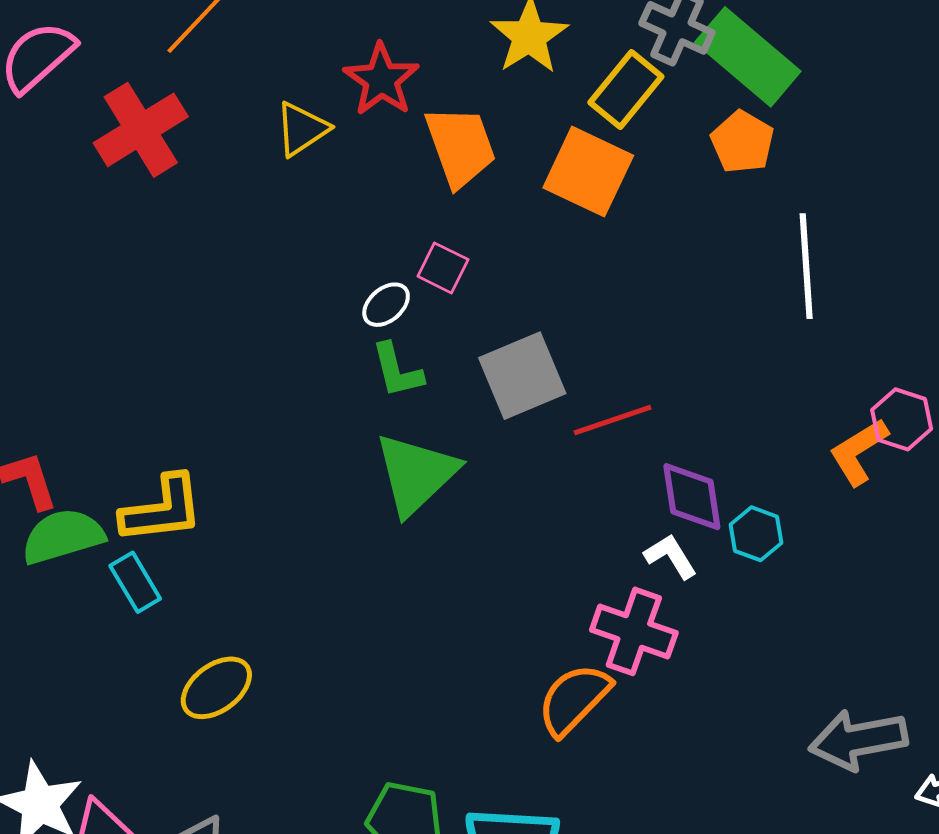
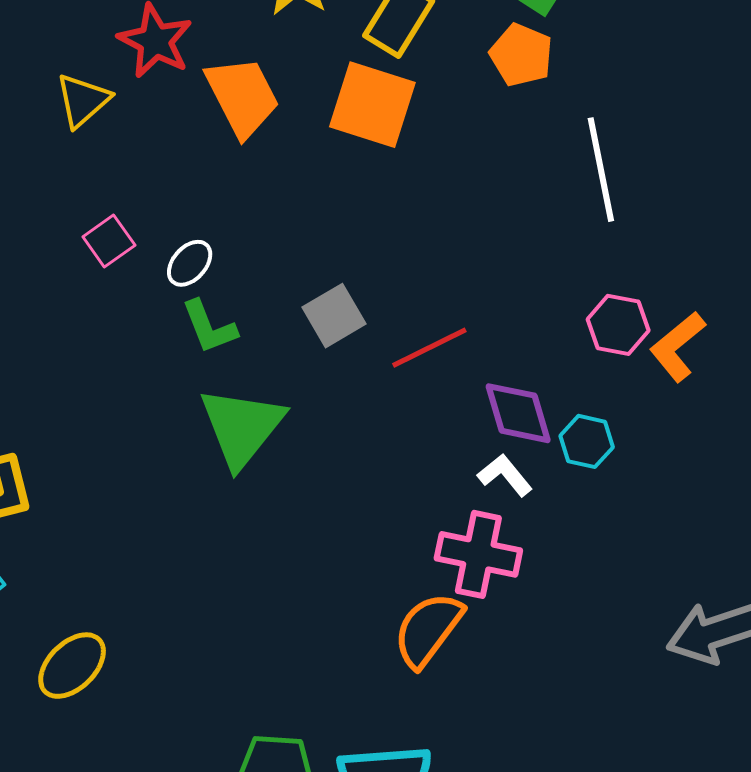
pink square: (443, 268) -> (109, 241), moved, turned 36
gray square: (522, 376) -> (334, 316), size x0.7
pink hexagon: (902, 419) -> (618, 325), moved

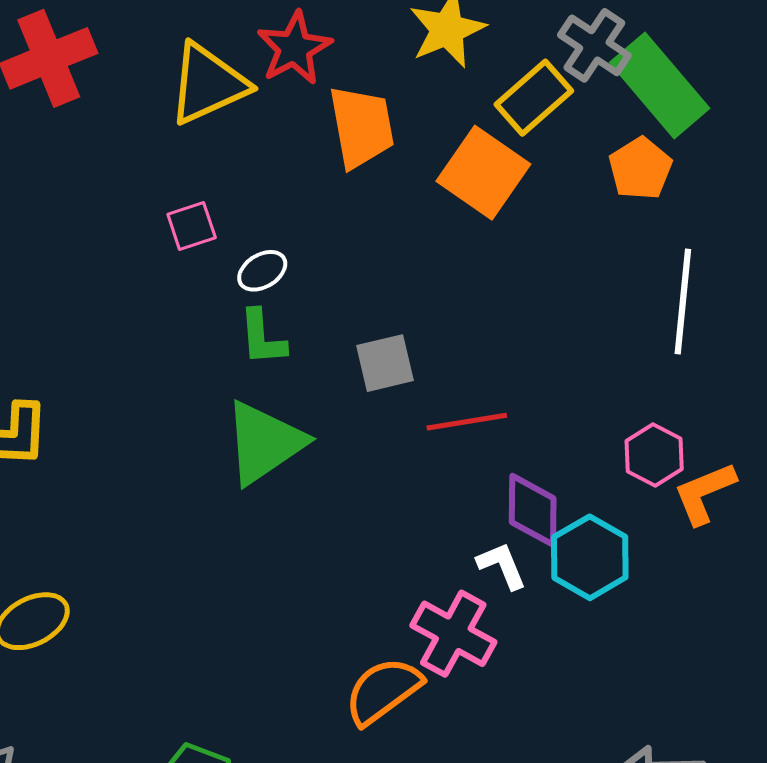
yellow triangle: (83, 100) -> (208, 84), size x1.5
cyan hexagon: (587, 441) -> (590, 557), size x1.5

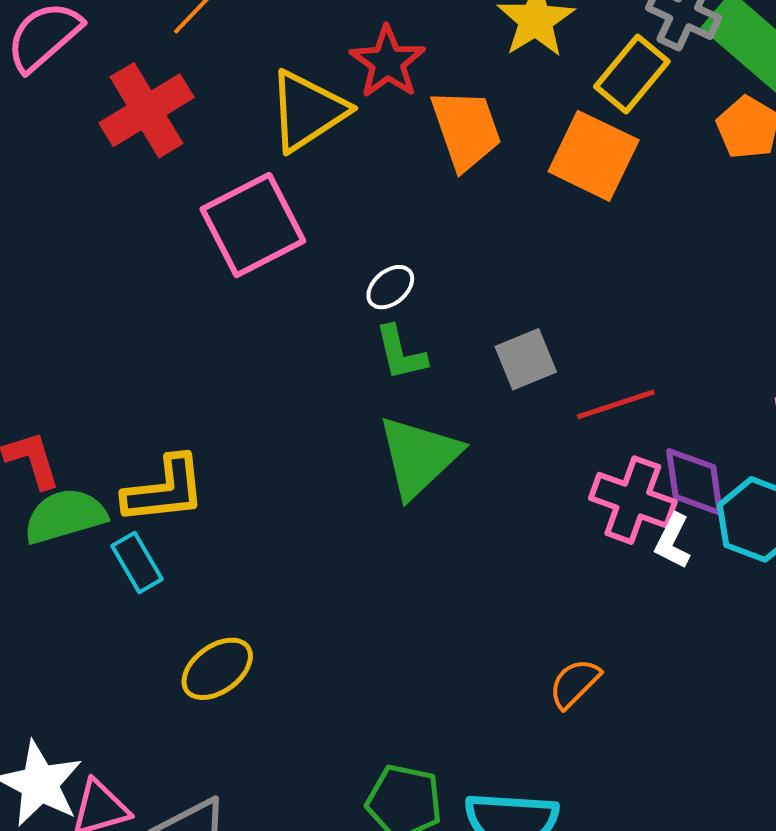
pink square: (192, 226) -> (253, 225), moved, size x2.0
white L-shape: (502, 566) -> (673, 541), turned -122
pink cross: (453, 634) -> (633, 500), moved
orange semicircle: (383, 691) -> (575, 683), size x0.7

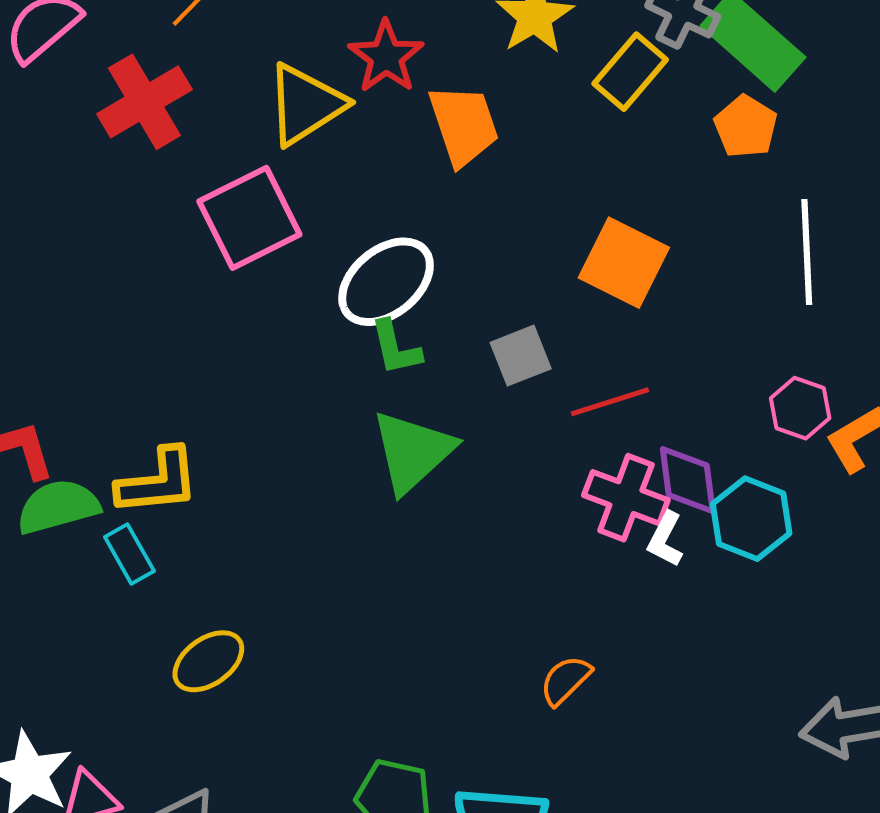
orange square: (594, 156) -> (624, 263), moved
white ellipse: (390, 287) -> (386, 282), size x2.0

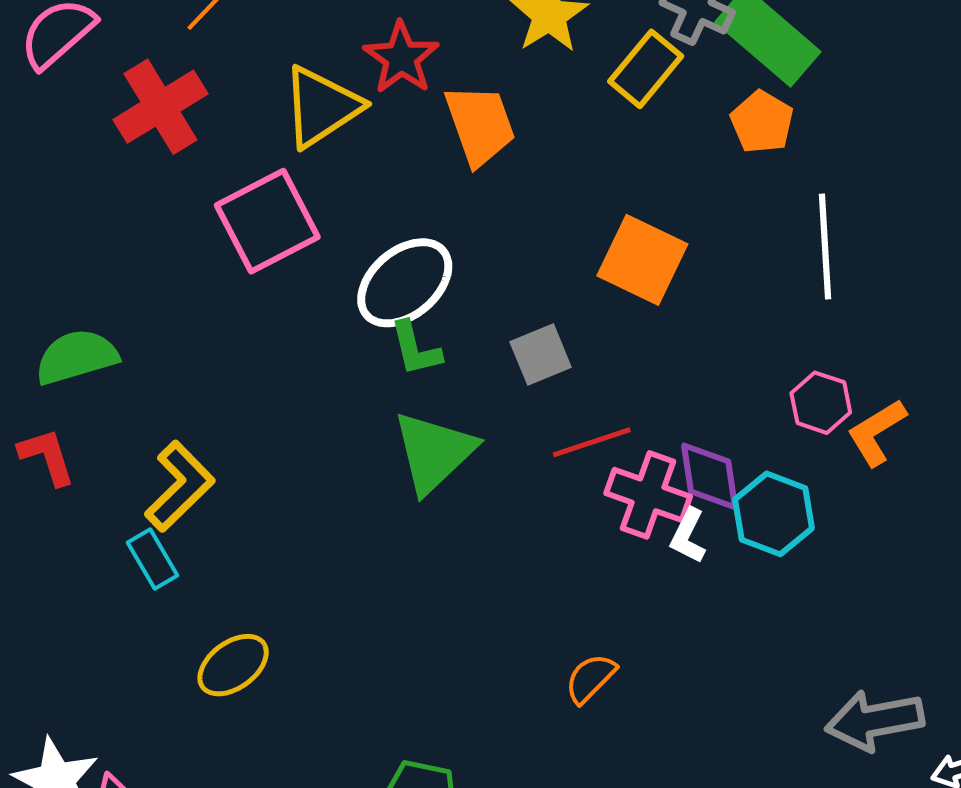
red line: (610, 402) -> (592, 442), moved
yellow L-shape: (158, 482) -> (180, 486), turned -38
green semicircle: (58, 507) -> (76, 357), moved

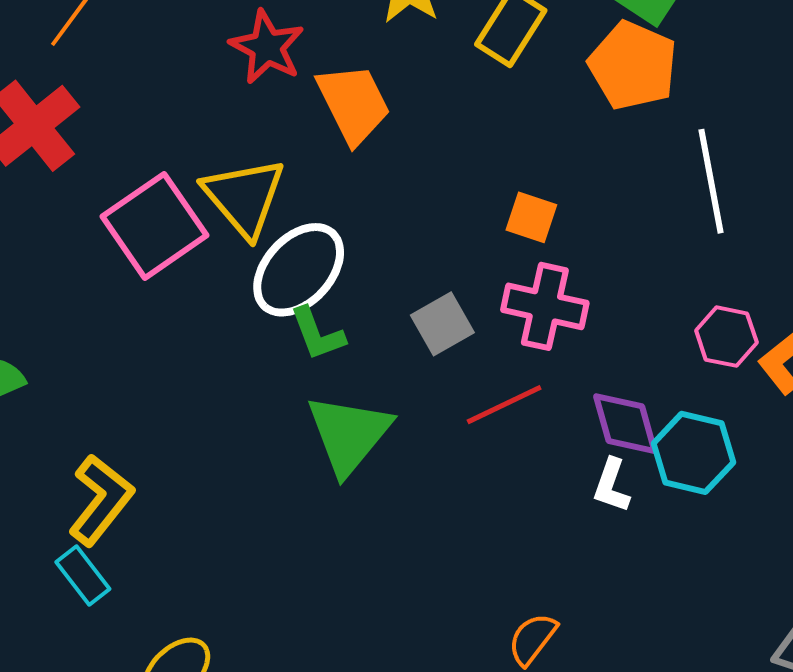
yellow triangle: (321, 107) -> (244, 197), moved, turned -30
orange pentagon: (762, 122) -> (633, 66), size x1.4
orange square: (642, 260) -> (531, 217), size x0.6
pink cross: (648, 495) -> (545, 306), moved

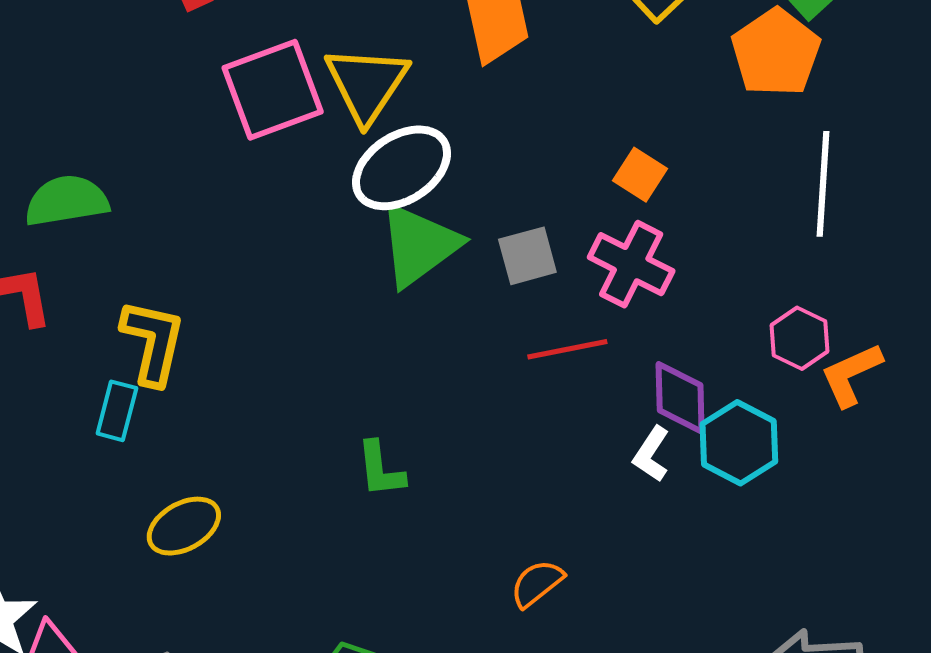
green L-shape: (317, 334) -> (380, 469), moved
green triangle: (349, 434) -> (419, 245), moved
yellow L-shape: (101, 500) -> (153, 342), turned -40
cyan rectangle: (83, 576) -> (117, 411), turned 38

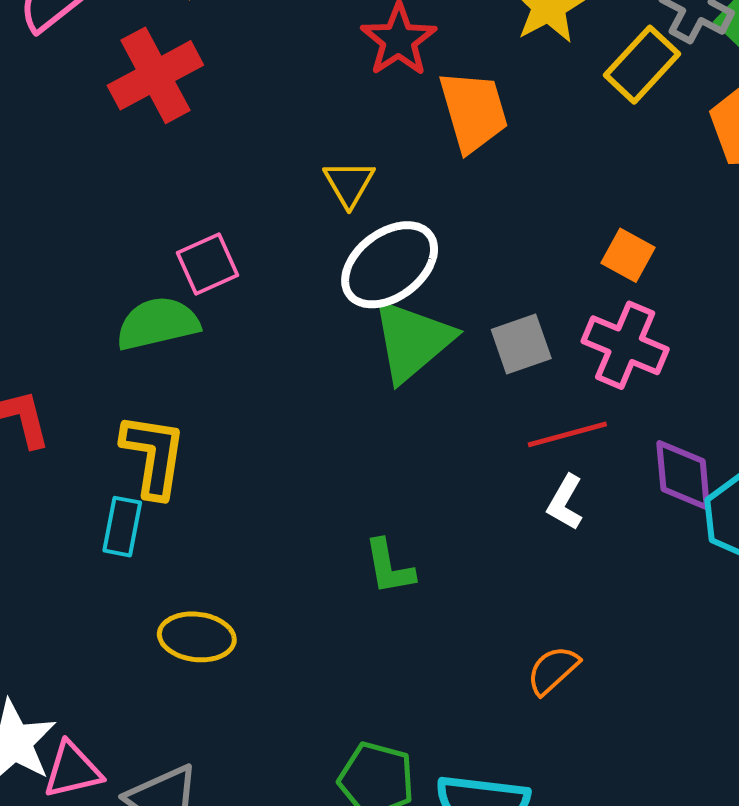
yellow triangle: (367, 84) -> (349, 183), size x0.6
pink square: (273, 90) -> (208, 264), moved, size x0.6
green semicircle: (67, 201) -> (158, 324), moved
white L-shape: (651, 454) -> (565, 502), moved
yellow ellipse: (184, 526) -> (197, 637), turned 40

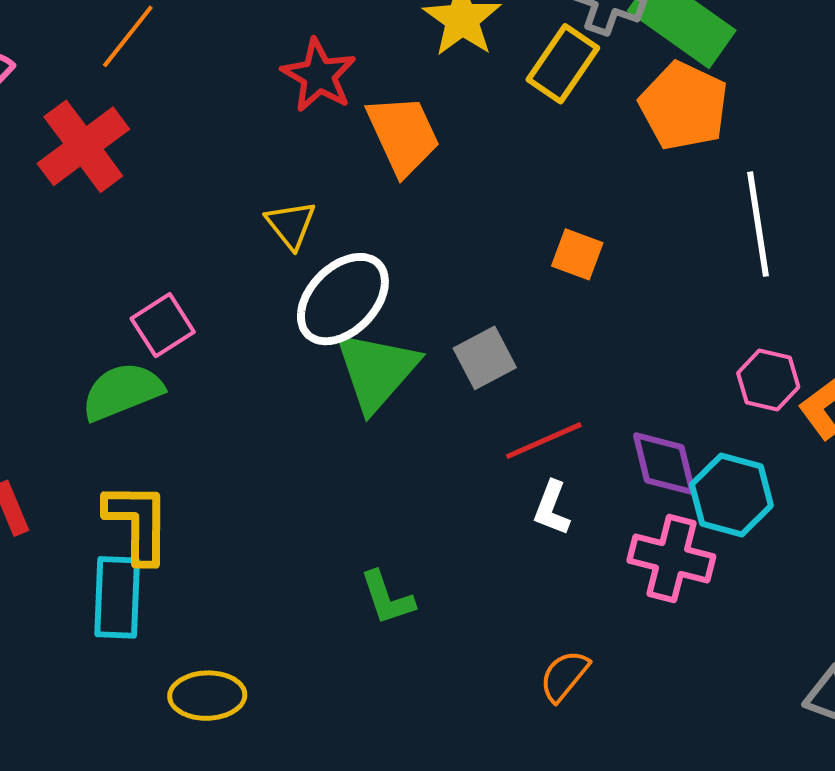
pink cross: (625, 345) -> (671, 558), moved
cyan rectangle: (122, 527) -> (117, 597), size x1.4

